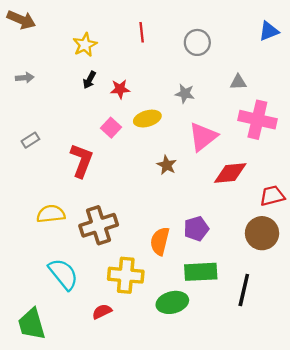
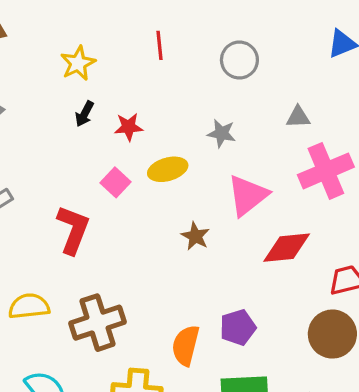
pink cross: (257, 120) -> (326, 171), turned -36

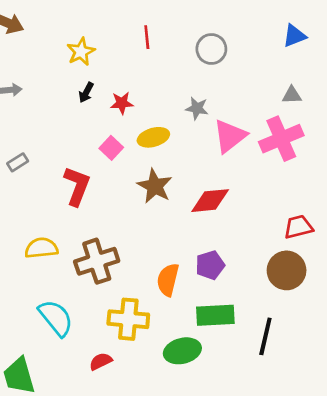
gray triangle: (298, 117) -> (292, 95), moved
pink triangle: (248, 195) -> (230, 136), moved
brown star: (195, 236) -> (155, 186), moved, size x1.5
red diamond: (287, 248) -> (210, 201), moved

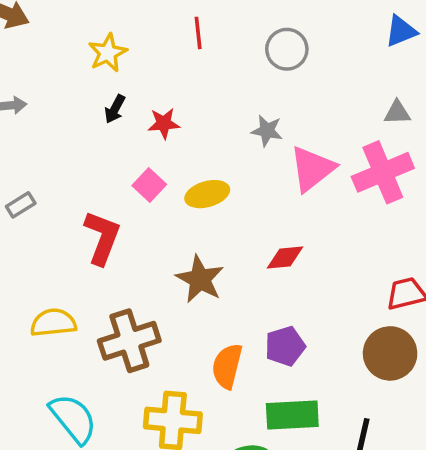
yellow ellipse: (153, 137) -> (207, 194), moved
brown star: (155, 186) -> (200, 279), moved
red diamond: (210, 201) -> (285, 257), size x0.7

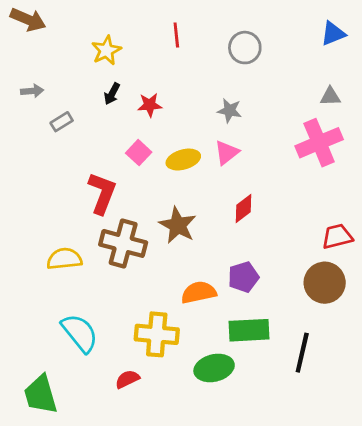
pink triangle: (312, 169) -> (227, 153), moved, size x0.7
gray rectangle: (21, 205) -> (62, 122), moved
red diamond: (285, 257) -> (243, 208), turned -32
brown cross: (129, 341) -> (123, 243), moved, turned 33
orange semicircle: (227, 366) -> (199, 292), turned 64

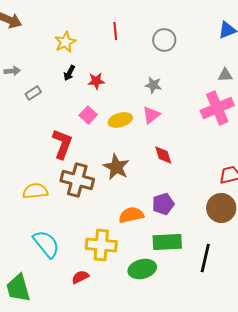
red diamond: (243, 208) -> (163, 155), turned -70

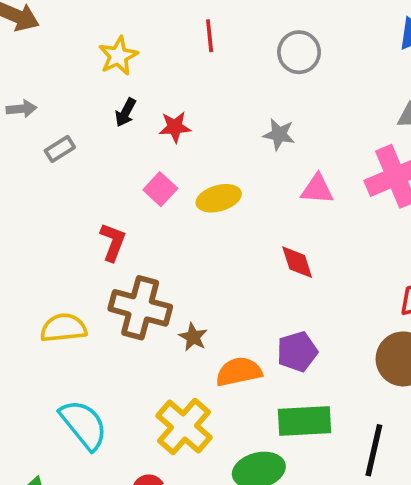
pink triangle: (151, 115) -> (317, 189), moved, turned 42
red L-shape: (62, 144) -> (113, 242), size x0.7
brown star: (116, 167) -> (193, 337), moved, size x0.6
yellow cross: (101, 245) -> (184, 426), turned 36

